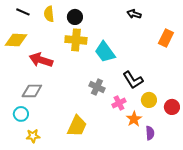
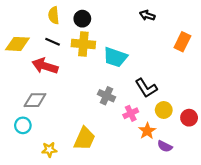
black line: (23, 12) -> (53, 42), moved
cyan trapezoid: (105, 52) -> (115, 57), turned -35
purple semicircle: (150, 133) -> (165, 146), turned 120
yellow star: (33, 136) -> (49, 150), moved

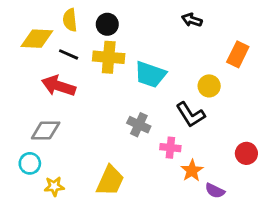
yellow diamond: (17, 44) -> (37, 39), moved
yellow circle: (164, 110) -> (209, 86), moved
pink cross: (131, 113) -> (170, 148), turned 32
yellow star: (49, 150) -> (54, 186), moved

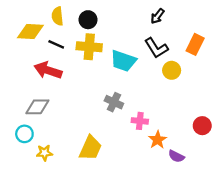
black arrow: (192, 20) -> (157, 16), turned -70
black L-shape: (190, 115) -> (156, 48), moved

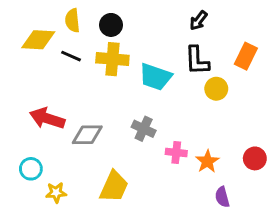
black L-shape: (156, 48) -> (197, 61), turned 30
red arrow: (48, 70) -> (47, 118), moved
gray diamond: (37, 107) -> (87, 135), moved
orange star: (157, 140) -> (207, 161), moved
purple semicircle: (176, 156) -> (222, 197), turned 49

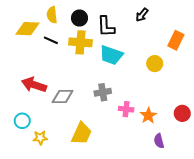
black L-shape: (197, 61) -> (106, 26), moved
gray cross: (144, 129) -> (103, 92), turned -35

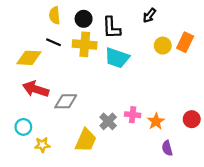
yellow diamond: (28, 29) -> (29, 58), moved
yellow circle: (155, 64) -> (163, 46), moved
gray cross: (103, 92) -> (108, 121), moved, turned -35

